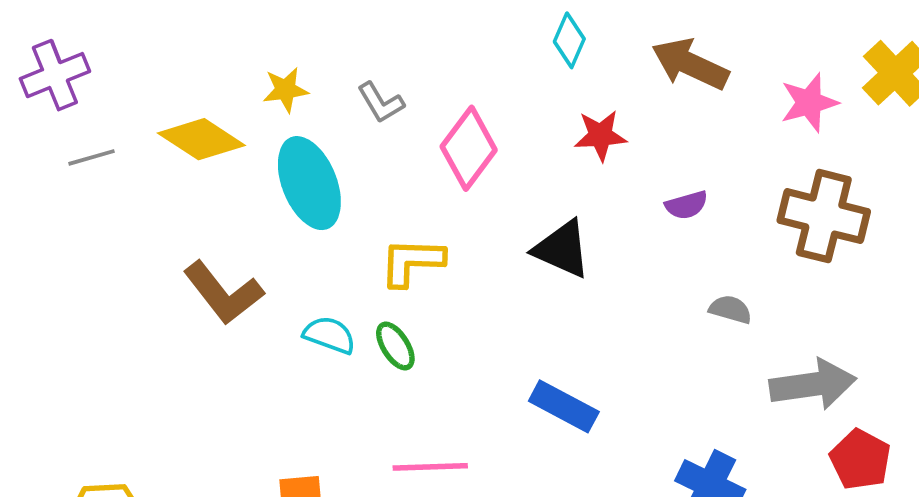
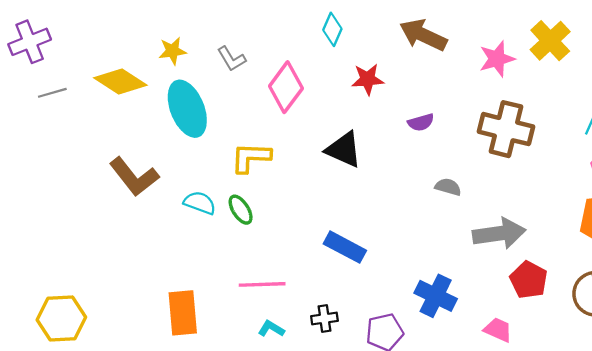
cyan diamond: (569, 40) -> (332, 29), moved

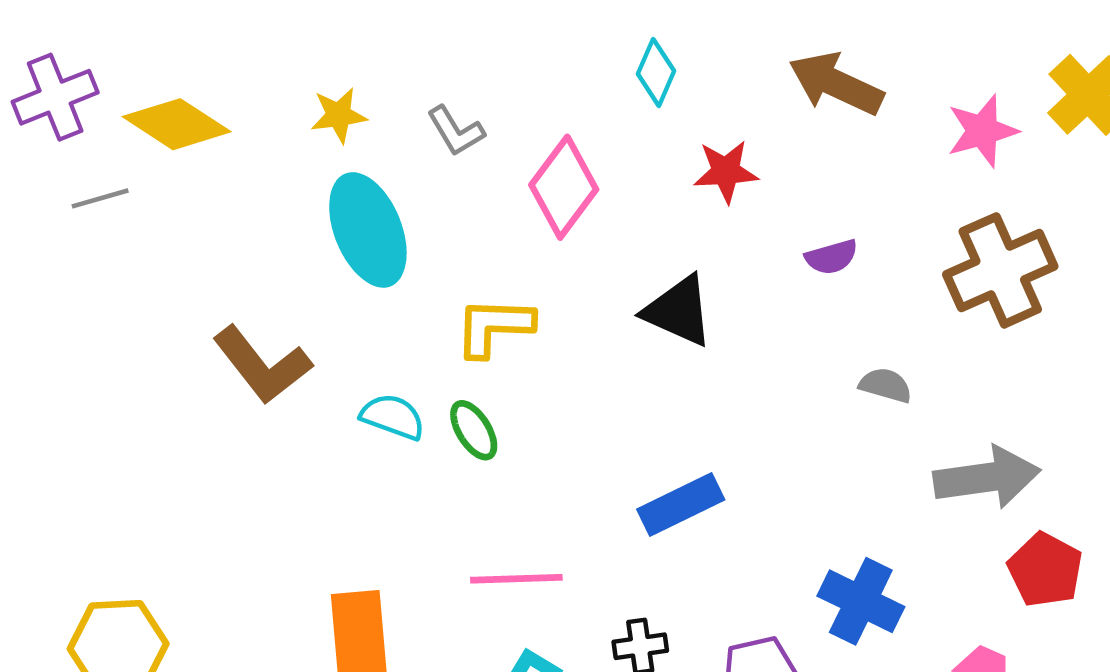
yellow diamond: (120, 81) -> (177, 124), moved
brown cross: (506, 129) -> (1000, 270), turned -38
blue rectangle: (345, 247) -> (681, 504), turned -54

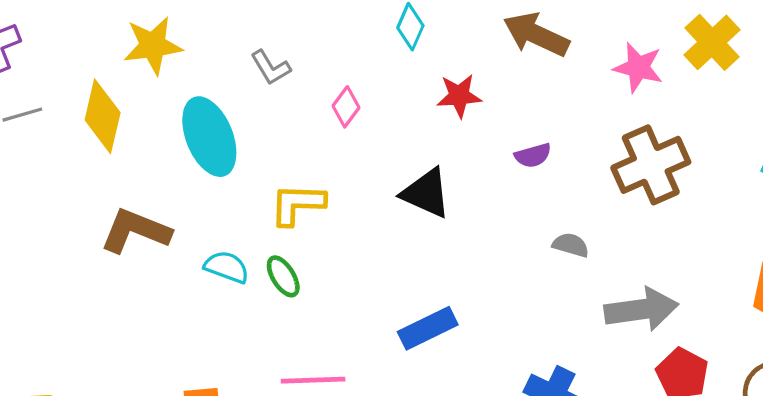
yellow star: (339, 115) -> (153, 45), moved, size x1.5
yellow diamond: (177, 124) -> (103, 116), moved, turned 70
pink star: (982, 131) -> (638, 67), turned 30
pink diamond: (564, 187) -> (346, 107), size x0.6
brown L-shape: (262, 365) -> (136, 231), turned 150

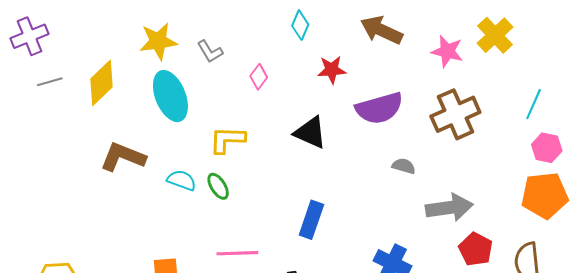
yellow star: (153, 45) -> (158, 41), moved
yellow diamond: (103, 116) -> (101, 83), turned 33
purple semicircle: (533, 155) -> (379, 108), size x2.0
blue rectangle: (428, 328) -> (311, 220), turned -45

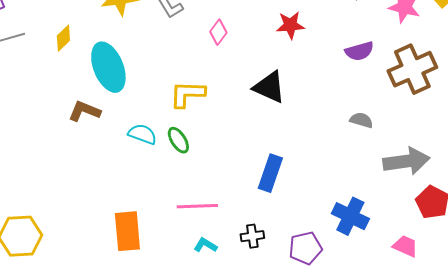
yellow diamond: (101, 83) -> (63, 38), size x0.6
cyan ellipse: (170, 96) -> (108, 67), moved
purple semicircle: (379, 108) -> (359, 51), moved, size x0.6
brown L-shape: (123, 157) -> (84, 111), size x0.7

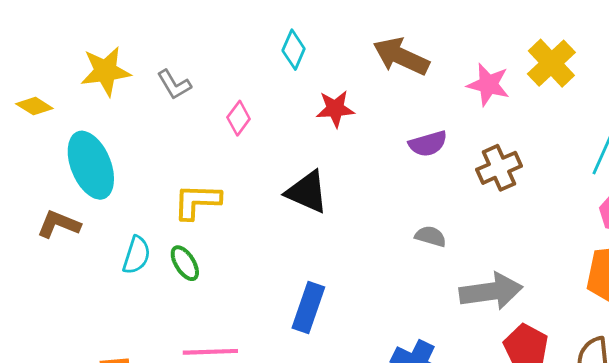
yellow diamond: (63, 38) -> (34, 106), moved, turned 76
brown cross: (412, 69) -> (499, 168), size x0.7
cyan semicircle: (142, 134) -> (137, 255), turned 88

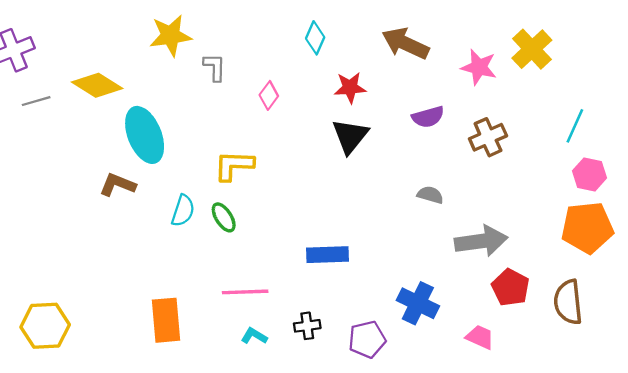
yellow star: (106, 71) -> (171, 36), moved
gray L-shape: (174, 85) -> (215, 67), turned -148
yellow diamond: (34, 106) -> (97, 85), size x1.6
black triangle: (307, 192) -> (350, 136), moved, turned 45
blue rectangle: (308, 307) -> (328, 255), turned 69

